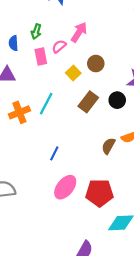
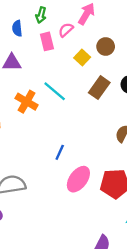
cyan line: (46, 104) -> (55, 91), turned -75
orange cross: (19, 112) -> (27, 102), turned -36
blue line: (54, 153) -> (60, 152), moved

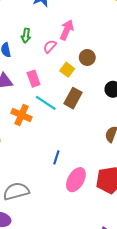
pink rectangle: (47, 41) -> (34, 79), moved
brown rectangle: (99, 88) -> (73, 98), moved

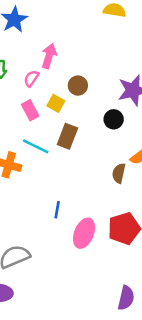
pink rectangle: (34, 79) -> (30, 110), moved

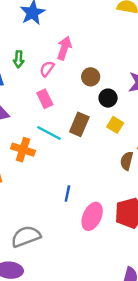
yellow square: (56, 103) -> (115, 125), moved
black circle: (114, 119) -> (108, 98), moved

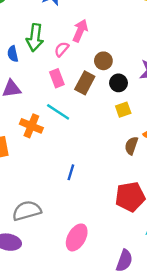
green arrow: (19, 59) -> (35, 38), size x1.6
brown rectangle: (79, 124) -> (85, 83), moved
yellow square: (115, 125) -> (123, 110), turned 35
pink ellipse: (92, 216) -> (77, 237), moved

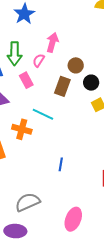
pink rectangle: (57, 78) -> (26, 80), moved

